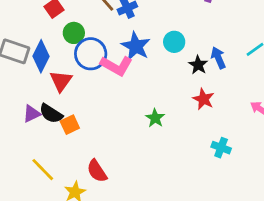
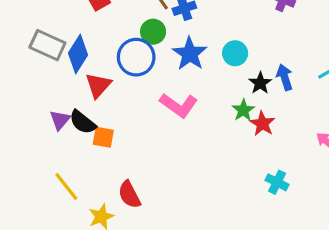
green circle: (74, 33) -> (153, 32), moved
pink L-shape: (116, 66) -> (179, 105), moved
purple triangle: (32, 114) -> (60, 120), turned -30
green star: (155, 118) -> (243, 110), moved
orange square: (70, 125) -> (103, 137), turned 30

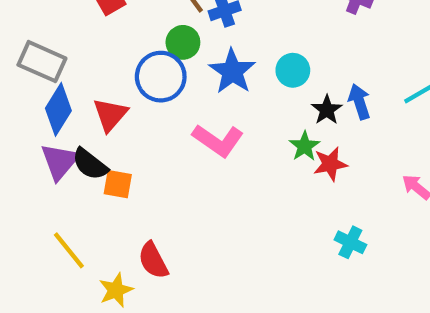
blue diamond: (78, 54) -> (58, 109), moved
purple triangle: (60, 120) -> (60, 161), size x1.4
red star: (262, 124) -> (330, 164), turned 30

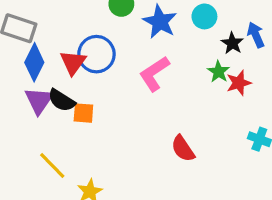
blue circle: (161, 77) -> (96, 54), moved
pink L-shape: (218, 140) -> (154, 74), turned 117
red semicircle: (153, 260) -> (183, 149), moved

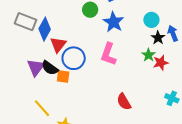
cyan circle: (204, 16) -> (151, 20), moved
blue circle: (96, 54) -> (74, 58), moved
blue diamond: (34, 62) -> (45, 29), moved
pink L-shape: (154, 74) -> (108, 54), turned -40

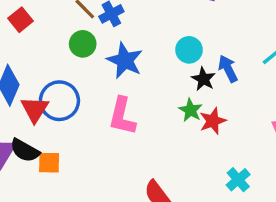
blue circle: (74, 58) -> (59, 101), moved
cyan cross: (172, 98) -> (238, 180), turned 32

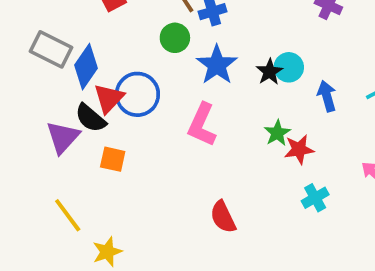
black star: (203, 79) -> (270, 72), moved
black semicircle: (25, 150) -> (91, 118), moved
cyan cross: (238, 180) -> (315, 198), moved

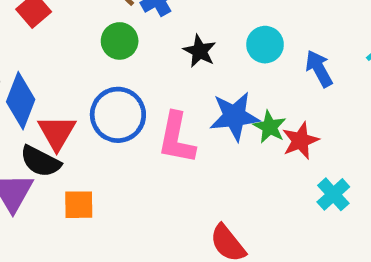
blue star: (217, 65) -> (235, 116), moved, turned -30
black star: (270, 72) -> (200, 51), moved
blue circle: (137, 94) -> (118, 115), moved

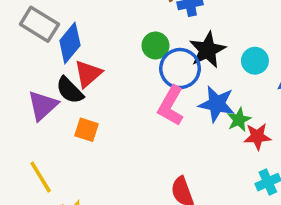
green circle: (120, 41) -> (155, 45), moved
black star: (200, 51) -> (207, 50), size x1.5
blue circle: (118, 115) -> (180, 69), moved

